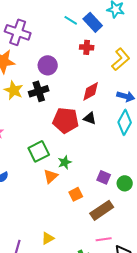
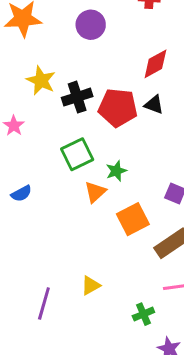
yellow star: (14, 90) -> (41, 80), moved
black cross: (39, 91) -> (77, 97), moved
orange square: (76, 194) -> (133, 219), size x1.5

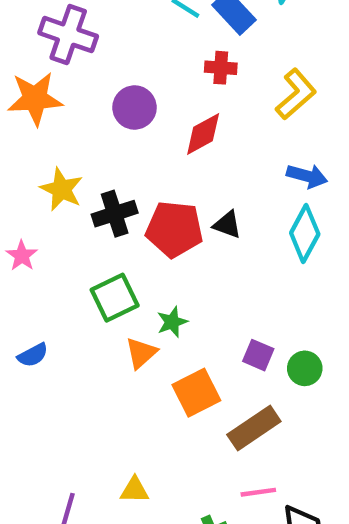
red diamond: (155, 64) -> (203, 134), moved
yellow triangle: (91, 285) -> (135, 490), turned 30

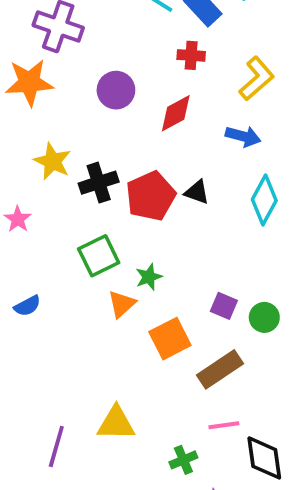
blue arrow: (307, 176) -> (243, 136), moved
red pentagon: (174, 229) -> (151, 196), turned -30
yellow triangle: (135, 490) -> (116, 423), size x1.5

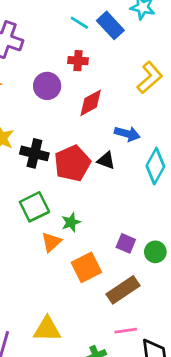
red cross: (191, 55) -> (78, 61), moved
blue arrow: (243, 136) -> (127, 134), moved
black cross: (99, 183) -> (34, 153), turned 32

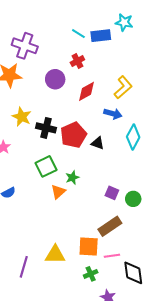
blue rectangle: (110, 25) -> (101, 36), turned -54
red cross: (78, 61) -> (77, 61), turned -32
yellow L-shape: (150, 78) -> (123, 87), moved
black triangle: (106, 160) -> (98, 143), moved
orange square: (86, 267) -> (89, 247), moved, turned 30

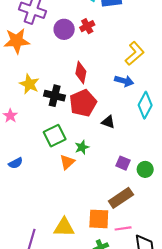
purple circle: (55, 79) -> (64, 29), moved
red diamond: (87, 91) -> (81, 72), moved, turned -50
black triangle: (98, 143) -> (108, 122), moved

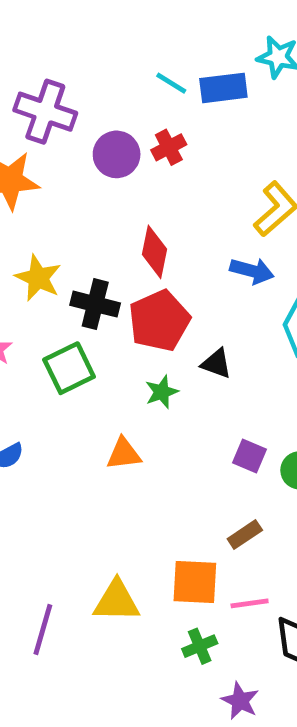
green square: (55, 136) -> (69, 368), moved
green star: (82, 147) -> (162, 392), moved
orange triangle: (67, 162) -> (124, 454), turned 35
brown rectangle: (121, 198) -> (245, 534), size x0.6

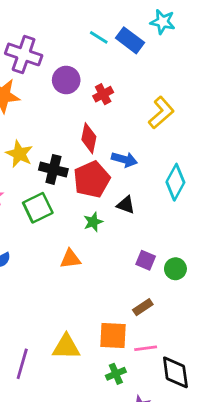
blue rectangle: (223, 88) -> (130, 40), turned 44
red cross: (169, 147) -> (103, 94), moved
blue arrow: (252, 271) -> (124, 159), moved

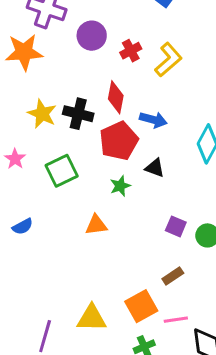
yellow L-shape: (161, 113) -> (168, 60), moved
black cross: (53, 169) -> (78, 114), moved
orange square: (113, 335) -> (141, 306), turned -32

